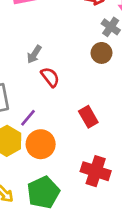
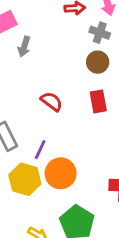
gray arrow: (34, 54) -> (24, 47), moved
red rectangle: (88, 117) -> (98, 101), moved, turned 35

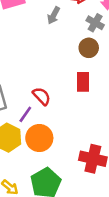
gray arrow: (24, 47) -> (54, 15), moved
red semicircle: (52, 101) -> (42, 96), moved

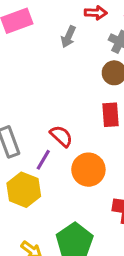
orange circle: (39, 138) -> (88, 170), moved

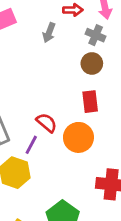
orange circle: (88, 170) -> (78, 137), moved

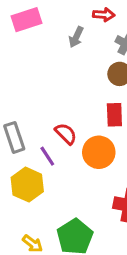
purple line: (31, 145) -> (47, 156), turned -66

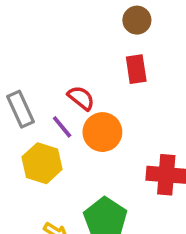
orange circle: (99, 152) -> (102, 132), moved

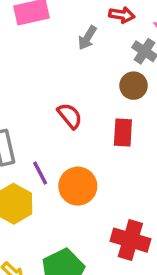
red semicircle: (81, 98) -> (70, 116), moved

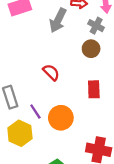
gray arrow: (87, 38) -> (58, 20), size x1.5
red rectangle: (123, 132) -> (94, 89), moved

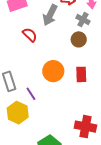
red semicircle: (51, 72) -> (30, 35), moved
orange circle: (61, 118) -> (53, 71), moved

